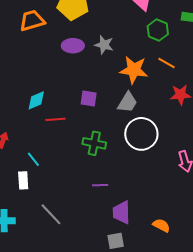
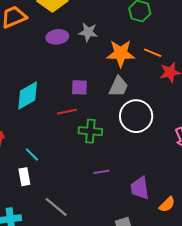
orange line: (167, 63) -> (153, 53), moved
cyan diamond: (36, 100) -> (28, 96), size x1.4
red line: (55, 119) -> (67, 112), moved
purple trapezoid: (122, 212) -> (140, 188), moved
orange semicircle: (161, 225) -> (167, 204), turned 114

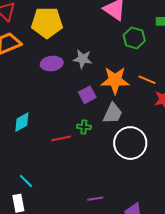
purple square: (79, 87) -> (87, 95), moved, turned -30
cyan diamond: (28, 96) -> (22, 122), size x0.7
green cross: (90, 131) -> (84, 127), moved, size x0.6

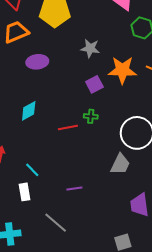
purple ellipse: (52, 64) -> (37, 62), moved
gray trapezoid: (113, 113) -> (120, 164), moved
purple line: (95, 199) -> (74, 188), moved

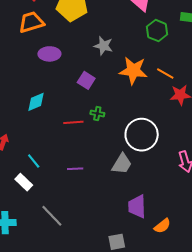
purple square: (94, 84) -> (86, 80), moved, turned -36
purple line: (74, 188) -> (75, 169), moved
white rectangle: (24, 192) -> (24, 182), turned -42

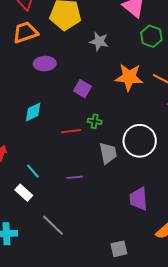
gray star: (103, 46) -> (99, 41), moved
gray trapezoid: (122, 164) -> (108, 153), moved, turned -40
purple trapezoid: (137, 206) -> (139, 199), moved

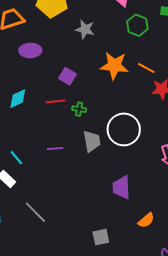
red line: (71, 131) -> (56, 101), moved
purple line: (75, 177) -> (55, 149), moved

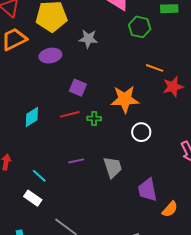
purple ellipse: (30, 50) -> (50, 56), moved
orange star: (114, 66) -> (125, 99), moved
white circle: (124, 129) -> (141, 132), size x0.6
gray trapezoid: (92, 141) -> (113, 167), moved
orange semicircle: (146, 220) -> (170, 209), moved

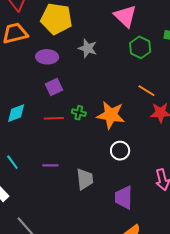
purple square: (78, 88) -> (54, 87), moved, turned 30
green cross: (94, 119) -> (79, 113), moved
cyan line: (39, 176) -> (12, 162), moved
purple trapezoid: (147, 190) -> (124, 198), moved

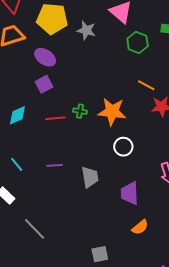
gray star: (88, 48) -> (86, 30), moved
purple ellipse: (47, 57) -> (45, 57), turned 35
purple square: (54, 87) -> (44, 84), moved

